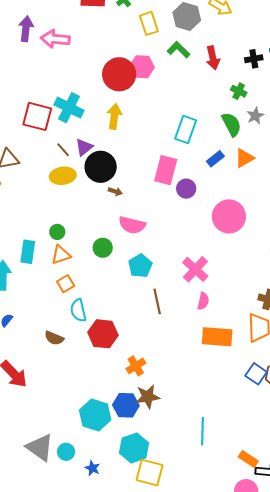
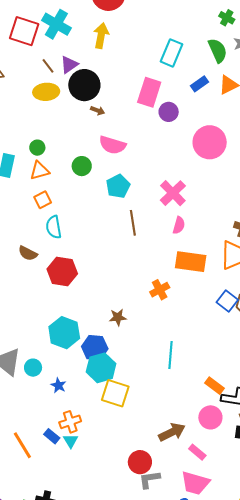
red hexagon: (103, 334) -> (62, 271), moved
orange cross: (136, 366) -> (160, 290), moved
brown star: (148, 397) -> (118, 317), size x0.7
blue hexagon: (126, 405) -> (95, 348), moved

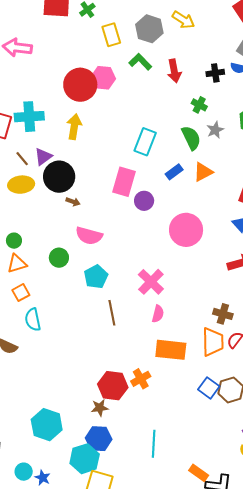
cyan cross: (56, 24) -> (29, 117), turned -32
red hexagon: (62, 271) -> (113, 386), moved
blue hexagon: (95, 348) -> (99, 439), moved
cyan circle: (33, 368) -> (24, 472), moved

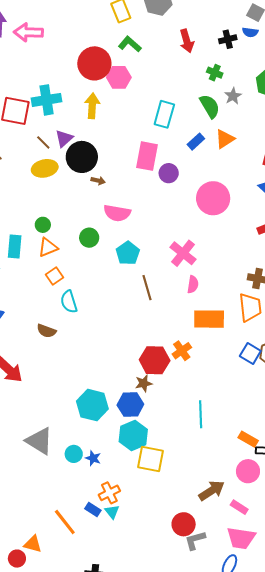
green L-shape: (140, 62) -> (130, 44), moved
pink hexagon: (103, 78) -> (119, 77), moved
blue hexagon: (99, 439) -> (130, 405), moved

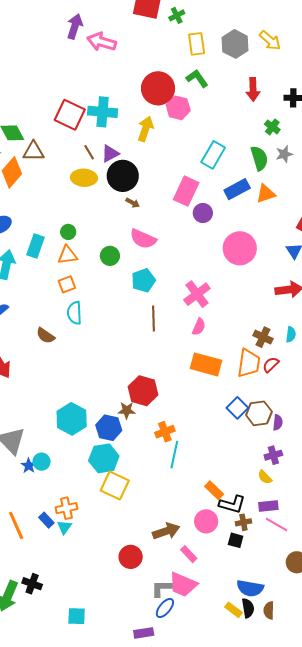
blue rectangle: (196, 142) -> (237, 189), size x1.4
orange cross: (182, 351) -> (165, 432), moved
blue star: (93, 458) -> (29, 466), moved
gray L-shape: (195, 540) -> (162, 588), moved

